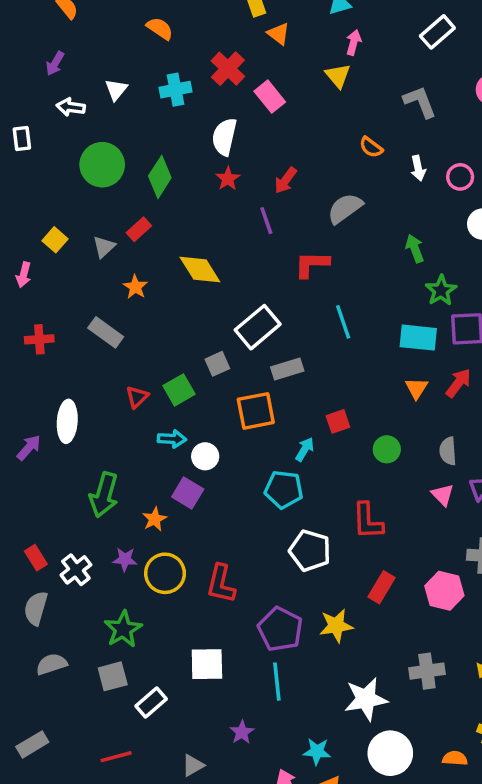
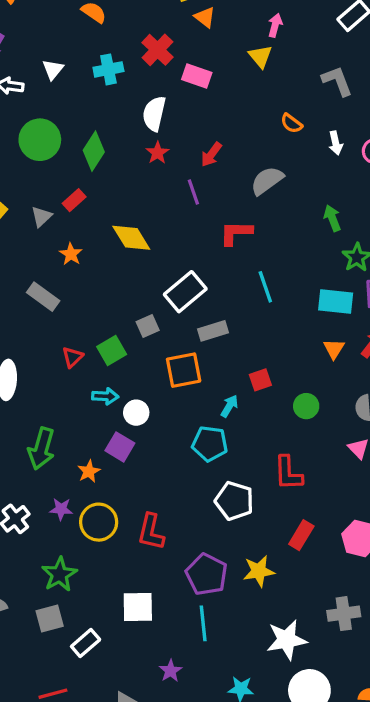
pink rectangle: (270, 97) -> (197, 76), turned -32

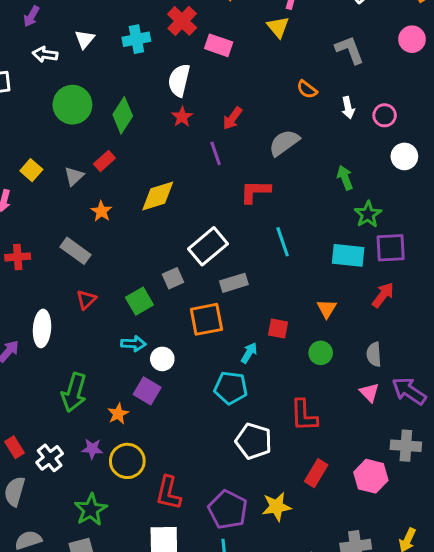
yellow diamond: (131, 238) -> (158, 196), turned -75
orange triangle: (334, 349) -> (327, 309), moved
red triangle: (72, 357) -> (86, 300), moved
red square: (260, 380) -> (278, 328), turned 30
red L-shape: (151, 532) -> (168, 493), moved

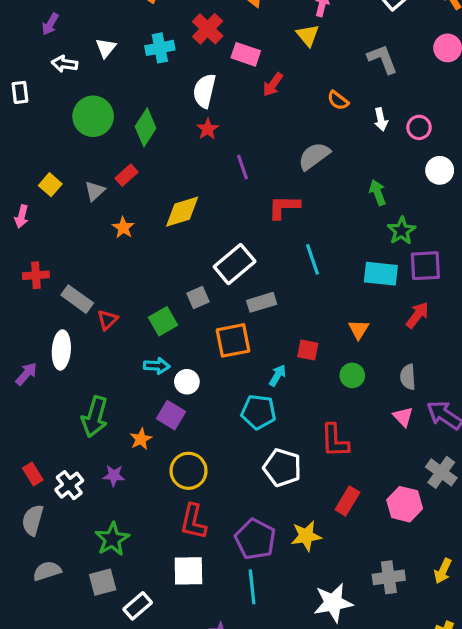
red arrow: (232, 118) -> (273, 84), moved
gray rectangle: (76, 251) -> (77, 299), moved
gray cross: (406, 446) -> (441, 472), turned 32
yellow circle: (127, 461) -> (188, 471), moved

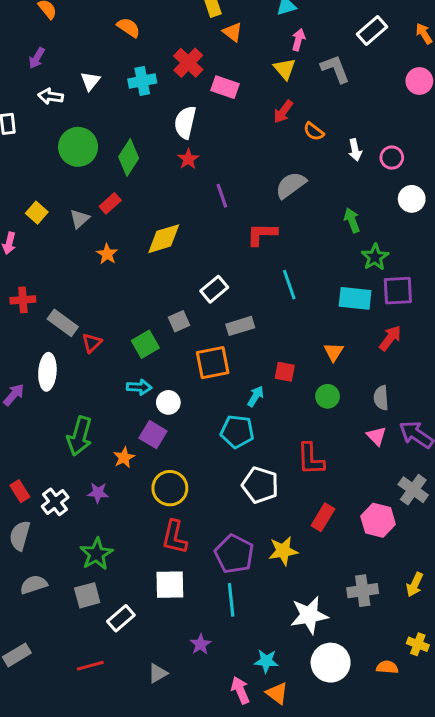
gray L-shape: (382, 59) -> (335, 69), moved
red arrow: (273, 84) -> (283, 112), moved
white rectangle: (235, 264) -> (214, 289), size x0.7

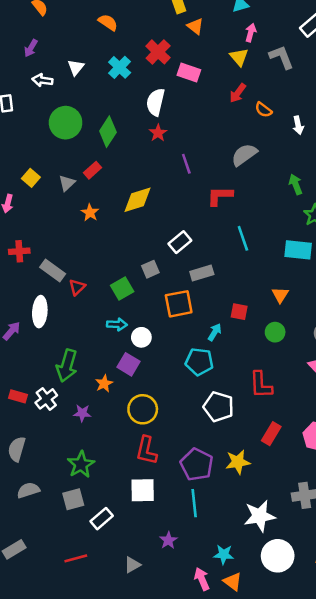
cyan cross: (142, 81) -> (120, 67), turned -35
red rectangle: (20, 491) -> (18, 396), moved, turned -42
white cross: (55, 502) -> (46, 399), moved

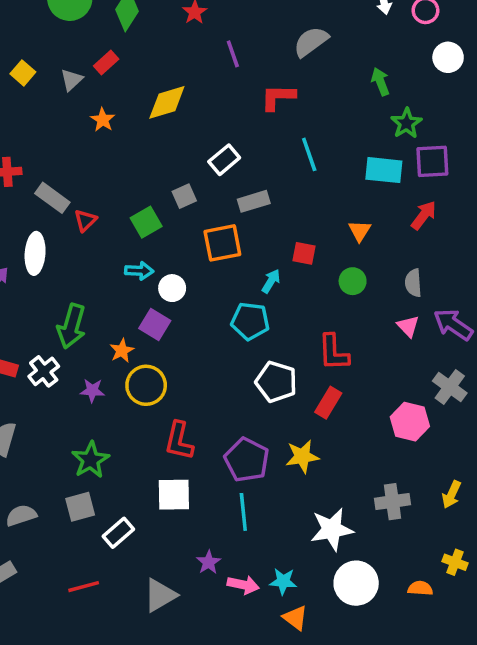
yellow circle: (143, 409) -> (146, 385), moved
red rectangle: (271, 434) -> (328, 403), moved
gray semicircle: (28, 490) -> (21, 515), moved
gray triangle: (132, 565) -> (160, 595), size x1.5
pink arrow: (202, 579) -> (243, 585), moved, turned 125

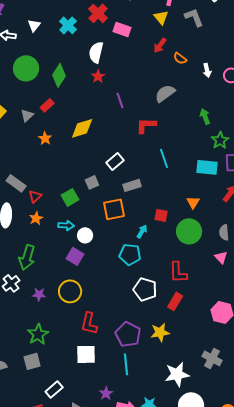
green circle: (353, 281) -> (189, 231), size x1.6
orange star: (122, 351) -> (36, 218), moved
gray cross: (393, 502) -> (212, 358), turned 36
white rectangle: (118, 533) -> (54, 389), moved

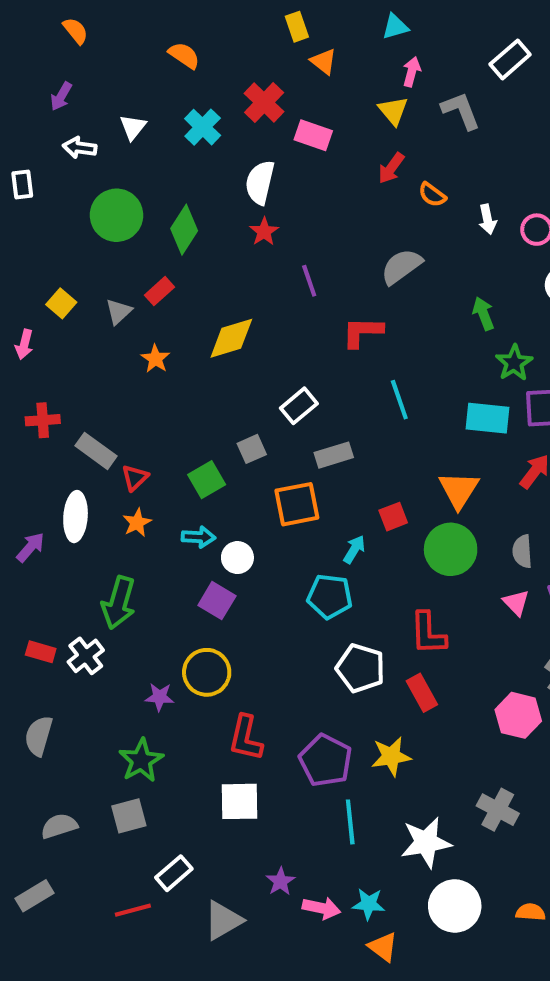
orange triangle: (193, 202) -> (459, 490), size x1.5
red square: (161, 215) -> (393, 517), turned -32
purple star: (39, 294) -> (160, 697), moved
red rectangle: (175, 301) -> (422, 693), turned -60
cyan line: (126, 364) -> (350, 822), moved

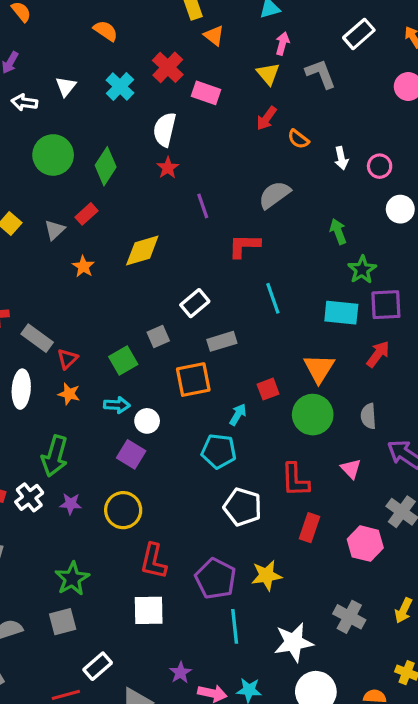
orange star: (137, 523) -> (69, 394), turned -30
pink triangle: (516, 603) -> (351, 469), moved
red rectangle: (422, 693) -> (309, 528), moved, turned 48
purple star: (160, 697) -> (71, 504), moved

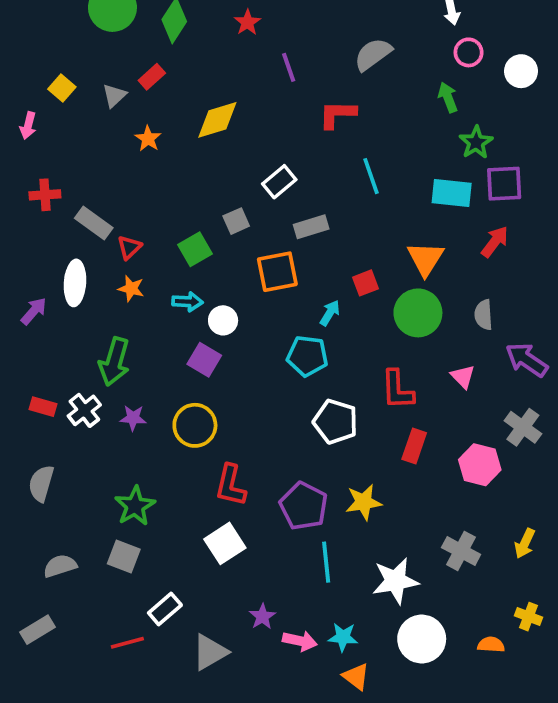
pink circle: (380, 166) -> (469, 52), moved
white square: (149, 610) -> (225, 543), turned -32
gray square: (63, 622) -> (124, 557), turned 36

